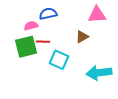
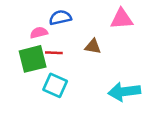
brown triangle: (82, 37) -> (93, 46), moved, turned 40
cyan square: (59, 60) -> (55, 85), moved

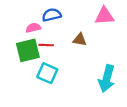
cyan arrow: (124, 92) -> (107, 79), turned -68

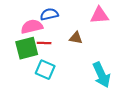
pink semicircle: (33, 28) -> (32, 27), size x1.5
cyan arrow: (107, 79) -> (102, 75), turned -40

